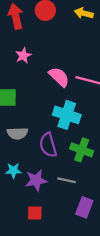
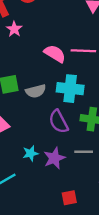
pink star: (23, 55) -> (14, 29), moved
gray semicircle: (17, 133) -> (36, 91), moved
red square: (35, 213) -> (69, 198), moved

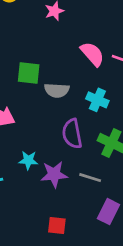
cyan cross: (70, 89) -> (97, 100), size x0.7

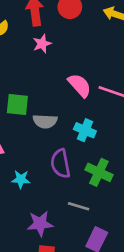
cyan star: (28, 160) -> (21, 179), moved
purple star: (54, 174) -> (40, 224), moved

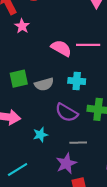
purple semicircle: (60, 164) -> (67, 113), turned -30
gray line: (79, 206) -> (78, 143), moved

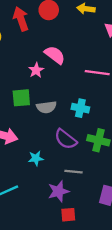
pink star: (22, 26) -> (36, 70), moved
pink semicircle: (61, 48) -> (55, 55), moved

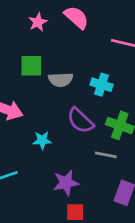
pink star: (36, 70) -> (38, 22), moved
gray line: (74, 172) -> (106, 155), moved

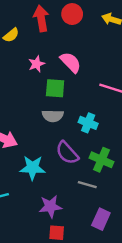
green square: (31, 66) -> (55, 88), moved
cyan star: (42, 140) -> (32, 168), size x1.5

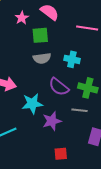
purple star: (50, 206) -> (52, 121), moved

